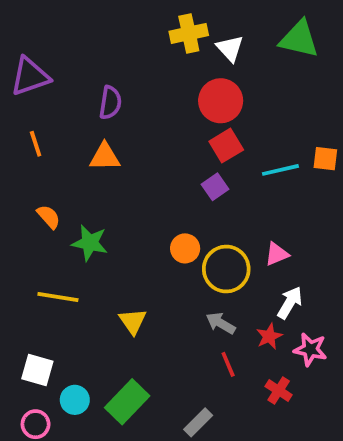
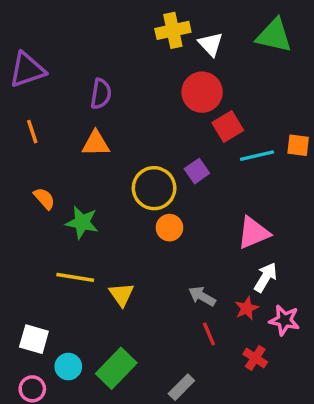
red square: (226, 146) -> (228, 126), moved
pink triangle: (277, 254) -> (254, 233), size x1.5
yellow circle: (226, 269) -> (154, 188), moved
yellow line: (58, 297) -> (75, 277), moved

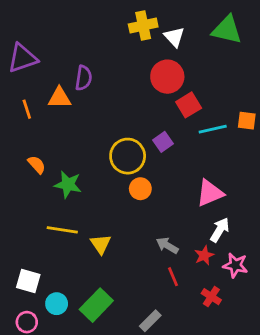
orange triangle: (96, 144) -> (59, 98), moved

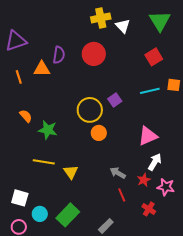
green triangle: (227, 30) -> (160, 21), turned 45
red circle: (167, 77) -> (94, 54), moved
red square: (189, 105) -> (154, 57), moved

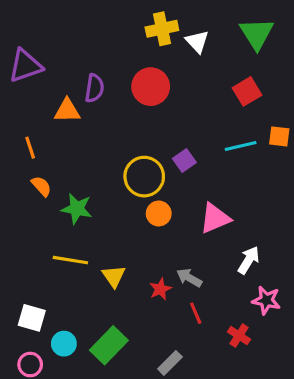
orange line: (19, 77) -> (30, 148), moved
pink triangle: (148, 136) -> (215, 218), moved
red star: (144, 180) -> (160, 289), moved

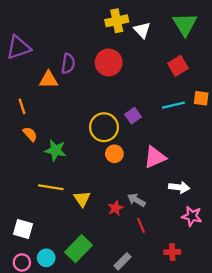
white arrow: (249, 260) -> (179, 187), turned 66
red cross: (239, 336) -> (172, 252), moved, turned -35
cyan circle: (64, 344) -> (46, 258), moved

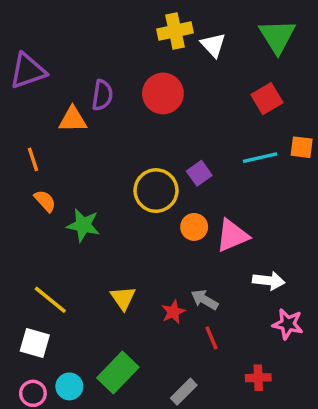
orange circle: (114, 154) -> (194, 227), moved
yellow line: (51, 187) -> (50, 300), moved, turned 30

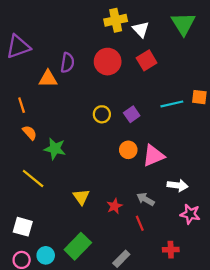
red square: (267, 99) -> (147, 60), moved
yellow circle: (156, 191) -> (102, 114), moved, size x0.6
yellow line: (50, 300) -> (33, 179), moved
gray arrow: (205, 300) -> (145, 199), moved

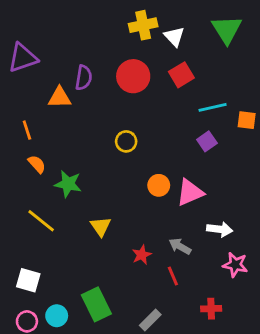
cyan line: (172, 104) -> (213, 107), moved
purple square: (132, 114) -> (207, 141), moved
yellow triangle: (81, 197) -> (101, 226), moved
green rectangle: (78, 246) -> (96, 304), turned -70

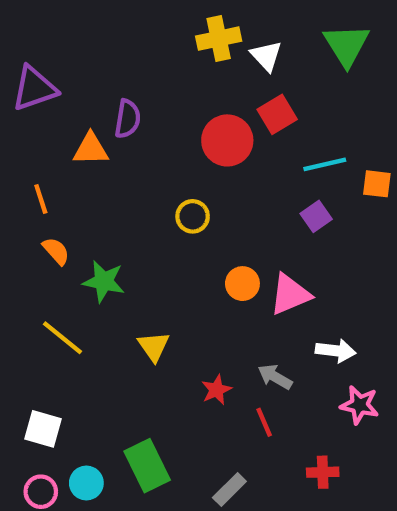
red circle: (133, 76) -> (227, 140), moved

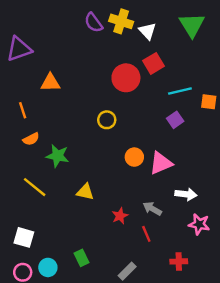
yellow cross: (219, 39) -> (121, 21), turned 30
purple semicircle: (128, 119) -> (94, 23), moved, turned 135
orange semicircle: (56, 251) -> (31, 139), turned 105
yellow triangle: (154, 346) -> (85, 192), turned -42
green rectangle: (147, 466) -> (82, 258), size x0.6

